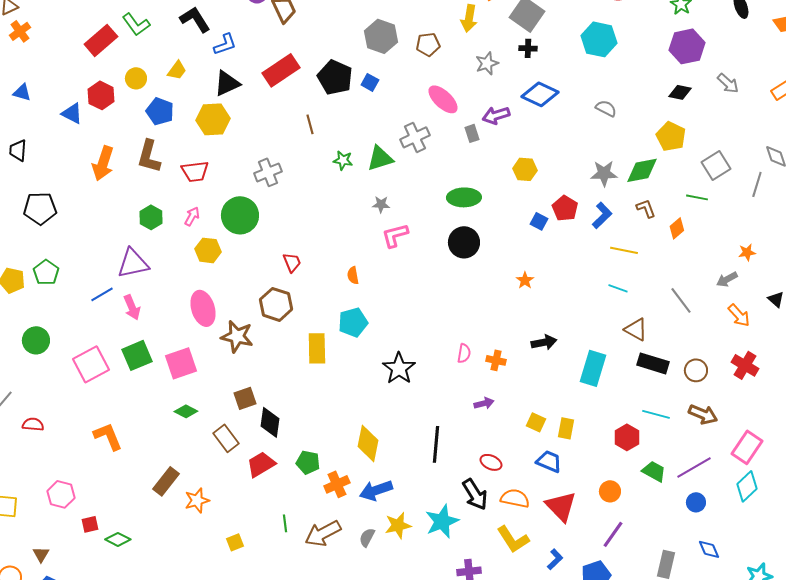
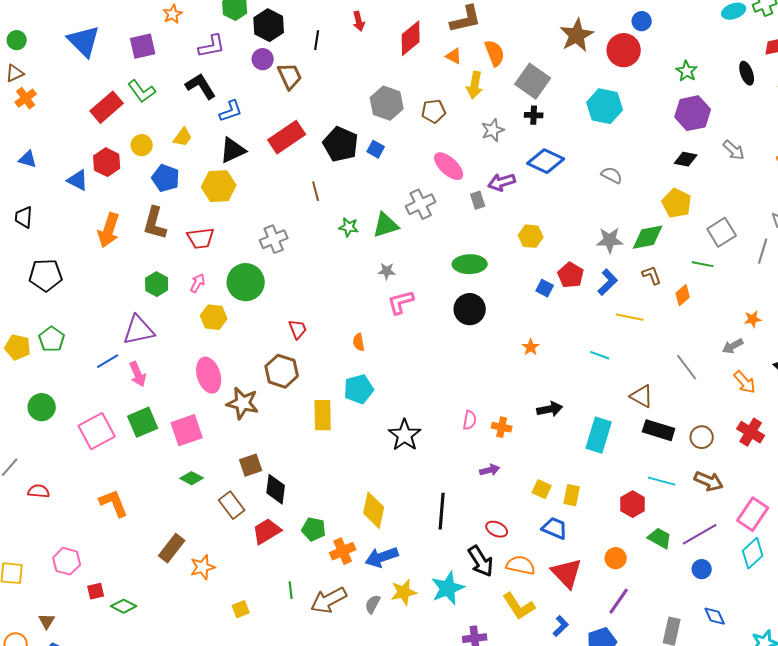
cyan line: (618, 288) -> (600, 355), moved

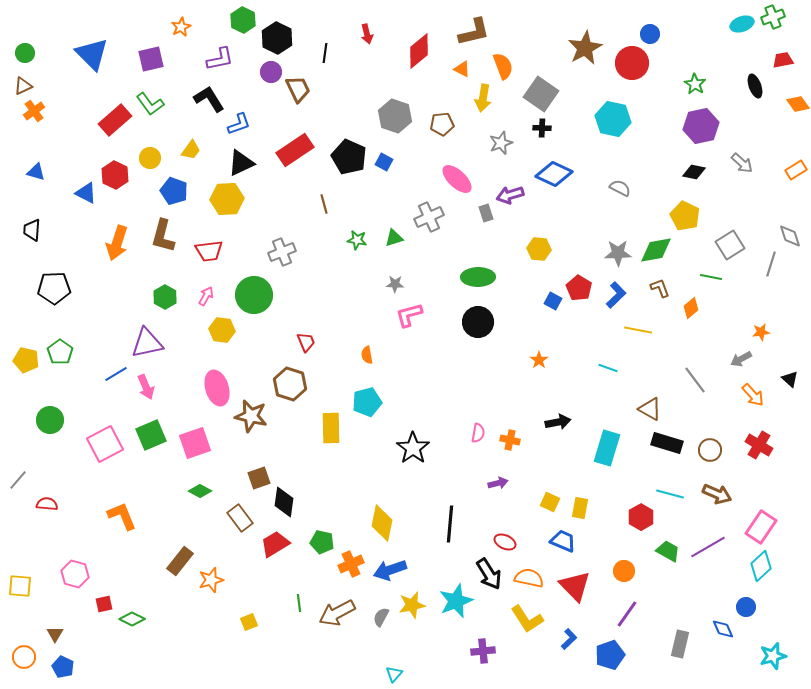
green triangle: (386, 225) -> (394, 238), size x0.7
blue circle: (702, 569) -> (746, 607), moved

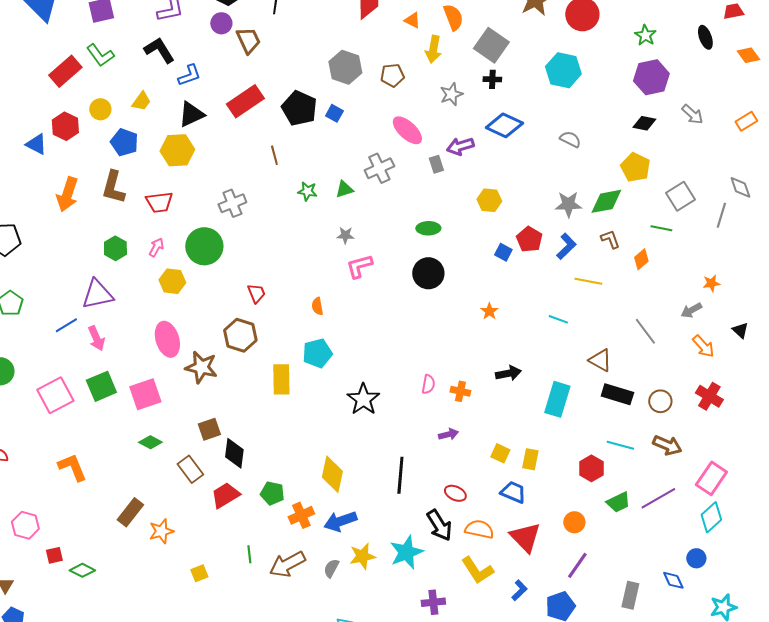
green ellipse: (478, 277) -> (428, 228), size x0.7
green trapezoid: (668, 551) -> (618, 502), turned 125

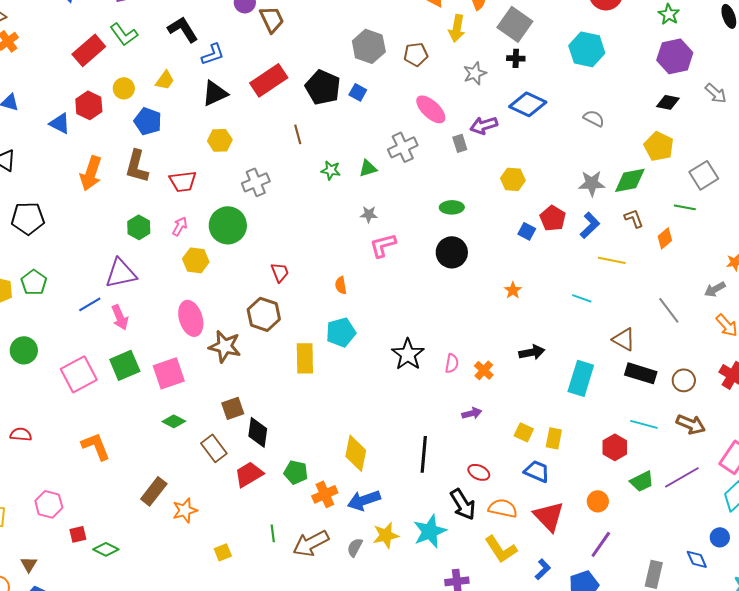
yellow hexagon: (177, 150) -> (220, 140), moved, size x0.7
orange cross: (460, 391) -> (484, 370), turned 30
black star: (363, 399) -> (408, 354), moved

